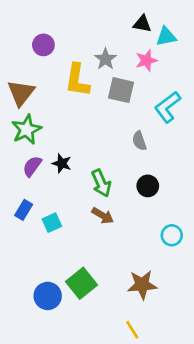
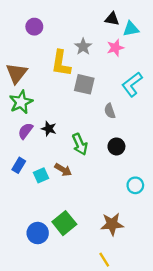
purple circle: (43, 45) -> (34, 27), moved
gray square: (121, 90) -> (84, 84), moved
brown arrow: (103, 216) -> (63, 170), moved

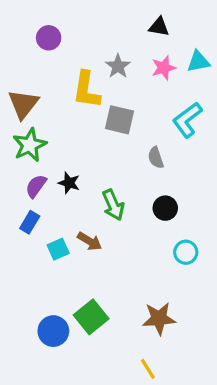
cyan triangle: (131, 29) -> (198, 61), moved
blue rectangle: (19, 165) -> (30, 222), moved
cyan circle: (135, 185) -> (186, 252), moved

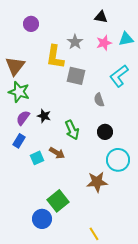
green star: (30, 145) -> (19, 92), turned -30
cyan circle: (186, 252) -> (118, 160), size x1.5
brown star: (159, 318) -> (97, 182), moved
blue circle: (53, 331) -> (42, 219), moved

